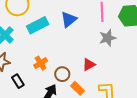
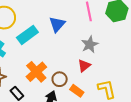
gray star: (108, 38) -> (90, 44), moved
orange cross: (41, 63) -> (36, 72), size x1.5

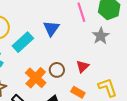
gray star: (90, 44) -> (101, 36), moved
brown circle: (60, 79) -> (57, 70), moved

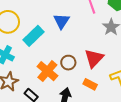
red triangle: (83, 66) -> (94, 58), size x1.5

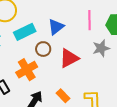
red triangle: (94, 58) -> (69, 58), moved
brown circle: (68, 63) -> (43, 49), moved

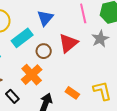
blue triangle: (56, 27) -> (45, 18), moved
red triangle: (69, 58) -> (68, 43), moved

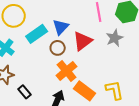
blue triangle: (45, 18) -> (61, 27), moved
orange cross: (32, 75) -> (67, 71), moved
orange rectangle: (72, 93) -> (84, 91), size x1.5

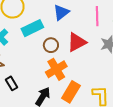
blue triangle: (61, 27) -> (61, 12), moved
orange rectangle: (84, 91) -> (71, 92), turned 75

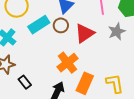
brown circle: (51, 45) -> (61, 25), moved

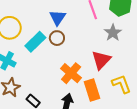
red triangle: (85, 33) -> (101, 60), moved
orange rectangle: (85, 83) -> (92, 90), turned -30

